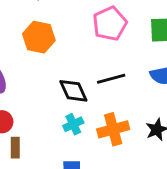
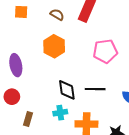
brown rectangle: (15, 148) -> (28, 119), moved

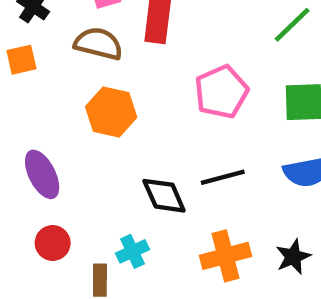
brown semicircle: (57, 15) -> (98, 44), size x1.5
cyan cross: (60, 113) -> (133, 251), moved

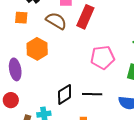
orange hexagon: (111, 112) -> (37, 49), moved
black diamond: (164, 196) -> (65, 94), turned 65

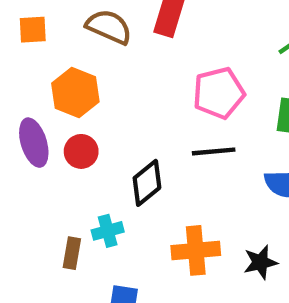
black line: (92, 94) -> (214, 151), moved
red circle: (11, 100) -> (81, 151), moved

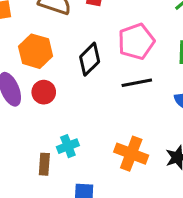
black diamond: (147, 183) -> (90, 59), moved
orange cross: (196, 250) -> (131, 154), turned 32

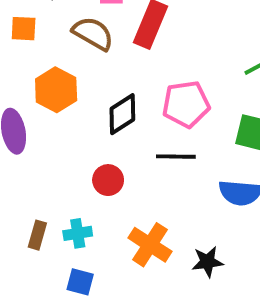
red circle: (44, 92) -> (108, 180), moved
cyan cross: (68, 146) -> (78, 233), moved

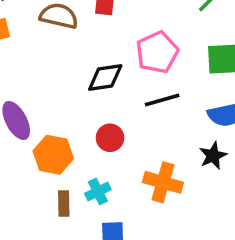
orange hexagon: (56, 90) -> (53, 155), moved
black diamond: (122, 114) -> (105, 77), turned 42
black star: (207, 262) -> (213, 156), moved

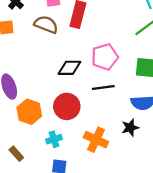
red circle: (110, 138) -> (67, 106), size x1.5
brown rectangle: (64, 203) -> (16, 154), moved, turned -49

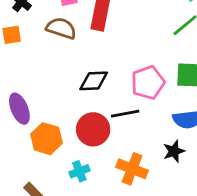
pink pentagon: (105, 57) -> (148, 83), moved
black line: (103, 88) -> (125, 114), moved

